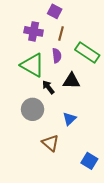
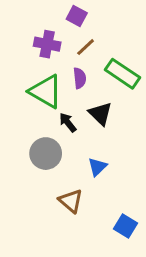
brown line: (61, 34) -> (86, 47), turned 32
black triangle: (71, 81) -> (100, 114), turned 42

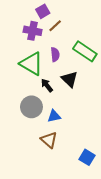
purple square: (77, 16) -> (43, 11), moved, turned 32
brown line: (86, 47) -> (55, 26), moved
blue triangle: (97, 167) -> (54, 116), moved, turned 32

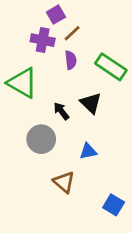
purple semicircle: (55, 54) -> (71, 60), moved
green triangle: (31, 64) -> (22, 83), moved
blue triangle: (54, 116) -> (88, 151), moved

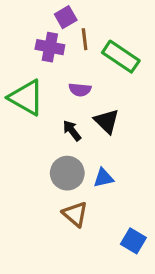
brown line: (72, 33) -> (85, 39), turned -54
purple semicircle: (71, 60) -> (80, 90), moved, turned 102
green rectangle: (111, 67) -> (121, 57), moved
gray circle: (41, 139) -> (67, 173), moved

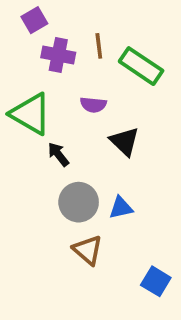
purple square: (66, 17) -> (34, 20), moved
black arrow: (72, 131) -> (58, 154), moved

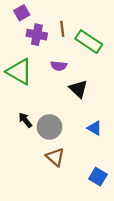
black arrow: (58, 154) -> (25, 120), moved
blue triangle: (121, 208) -> (95, 128), moved, turned 42

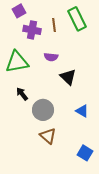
green rectangle: (89, 42) -> (77, 19), moved, turned 30
green triangle: (19, 72) -> (17, 62), turned -40
black arrow: (25, 120) -> (22, 94), moved

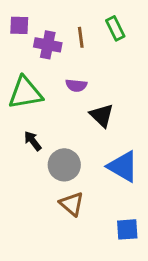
purple square: (19, 11) -> (19, 25), moved, turned 32
green rectangle: (77, 19) -> (115, 28), size x0.7
blue triangle: (82, 111) -> (123, 166), size x1.6
blue square: (85, 153) -> (127, 229), turned -35

